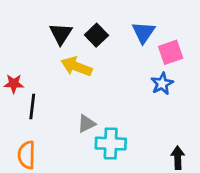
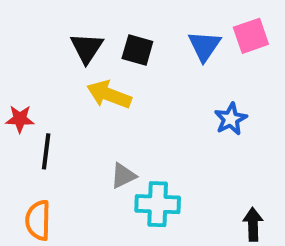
black square: (96, 35) -> (137, 50), turned -30
pink square: (171, 52) -> (251, 36), moved

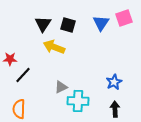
blue star: (231, 119) -> (114, 82), moved
black line: (46, 151) -> (23, 75), turned 36
black arrow: (253, 224) -> (115, 109), moved

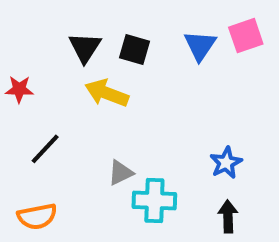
red star: (10, 59) -> (19, 89), moved
orange semicircle: (19, 109) -> (37, 216), turned -102

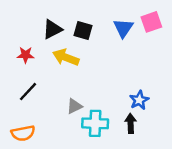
black triangle: (85, 47) -> (52, 29), turned 30
red star: (19, 89) -> (26, 55), moved
black arrow: (228, 216) -> (131, 123), moved

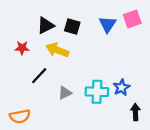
black line: (28, 92) -> (39, 76), moved
cyan cross: (95, 123) -> (97, 92), moved
black arrow: (131, 123) -> (135, 112), moved

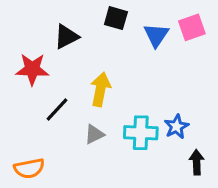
black square: (72, 27) -> (116, 18), moved
red star: (22, 48) -> (32, 69), size x1.5
yellow arrow: (57, 50) -> (100, 89), moved, turned 80

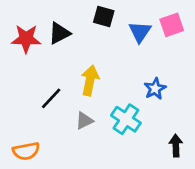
red star: (32, 69) -> (26, 39), moved
blue star: (176, 127) -> (155, 89), moved
cyan cross: (141, 133) -> (126, 119), turned 32

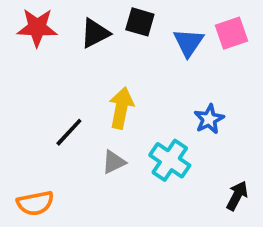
black triangle: (59, 33) -> (95, 33), moved
red star: (26, 39) -> (37, 28), moved
black arrow: (176, 146) -> (237, 196), turned 30

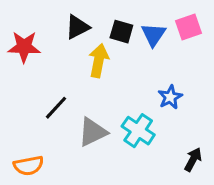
black square: (140, 22) -> (121, 32), moved
red star: (37, 28) -> (24, 47), moved
yellow arrow: (121, 108) -> (99, 61), moved
gray triangle: (114, 162) -> (93, 132), size x1.5

